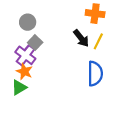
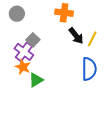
orange cross: (95, 14) -> (64, 13), moved
gray circle: (28, 22) -> (17, 14), moved
green triangle: (19, 87) -> (36, 80), moved

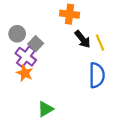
gray circle: (17, 14) -> (17, 34), moved
yellow line: (92, 39) -> (100, 43), turned -49
green triangle: (36, 80) -> (45, 109), moved

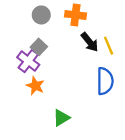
gray circle: (17, 34) -> (41, 15), moved
orange star: (25, 73) -> (35, 86), moved
green triangle: (45, 109) -> (61, 118), moved

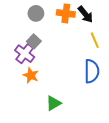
black arrow: (90, 42) -> (85, 14), moved

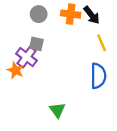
gray square: (34, 41) -> (36, 44), turned -32
orange star: (31, 75) -> (15, 70), moved
green triangle: (53, 103) -> (57, 110), turned -35

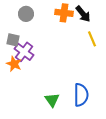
gray circle: (39, 14) -> (26, 14), moved
gray square: (36, 44) -> (13, 40), moved
blue semicircle: (98, 76) -> (81, 95), moved

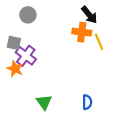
orange cross: (64, 13) -> (82, 32), moved
blue semicircle: (81, 95) -> (87, 102), size x0.6
green triangle: (52, 100) -> (44, 102), moved

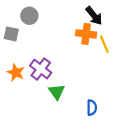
gray square: (14, 43) -> (11, 34), moved
purple cross: (26, 56) -> (41, 69), moved
green triangle: (44, 102) -> (57, 92), moved

